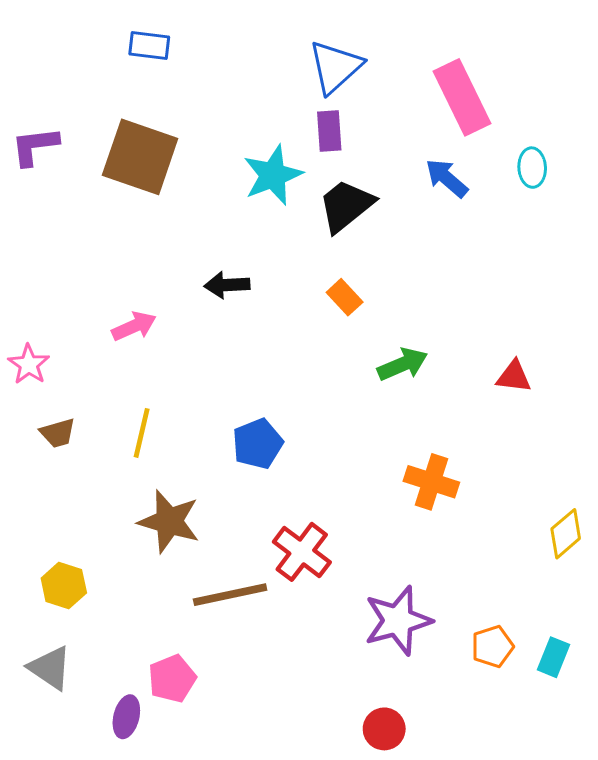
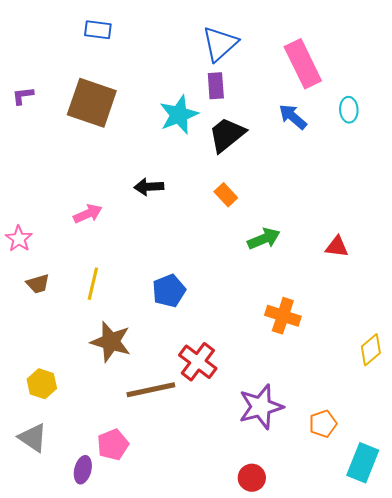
purple L-shape: (35, 146) -> (23, 96), size x0.7
cyan rectangle: (553, 657) -> (363, 463), moved, size x1.5

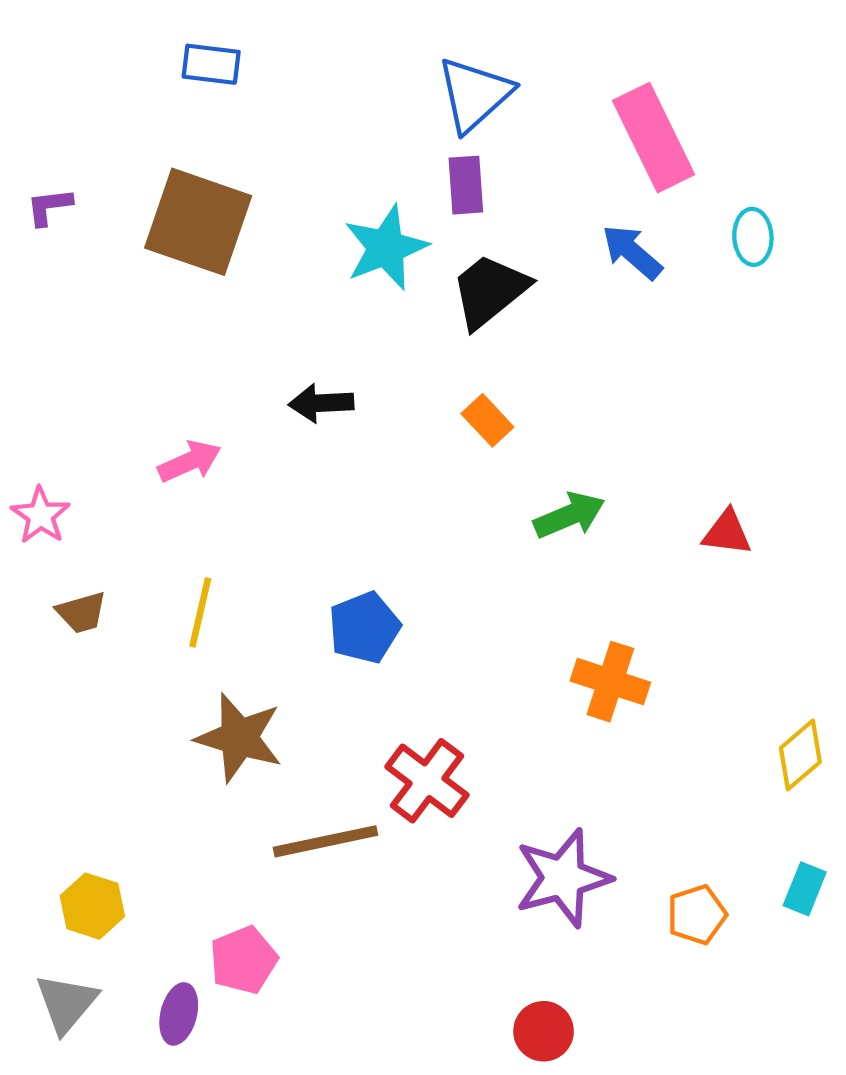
yellow hexagon: (42, 384) -> (92, 906), moved
gray triangle: (33, 438) -> (66, 1003), moved, turned 36
cyan rectangle: (363, 463) -> (805, 889), moved, size x0.6

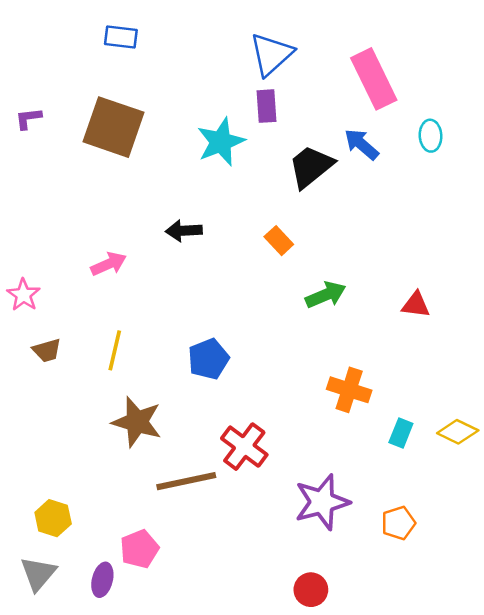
black trapezoid: (490, 291) -> (311, 167), moved
yellow diamond: (800, 755) -> (458, 432), turned 66
cyan rectangle: (805, 889) -> (401, 433), moved

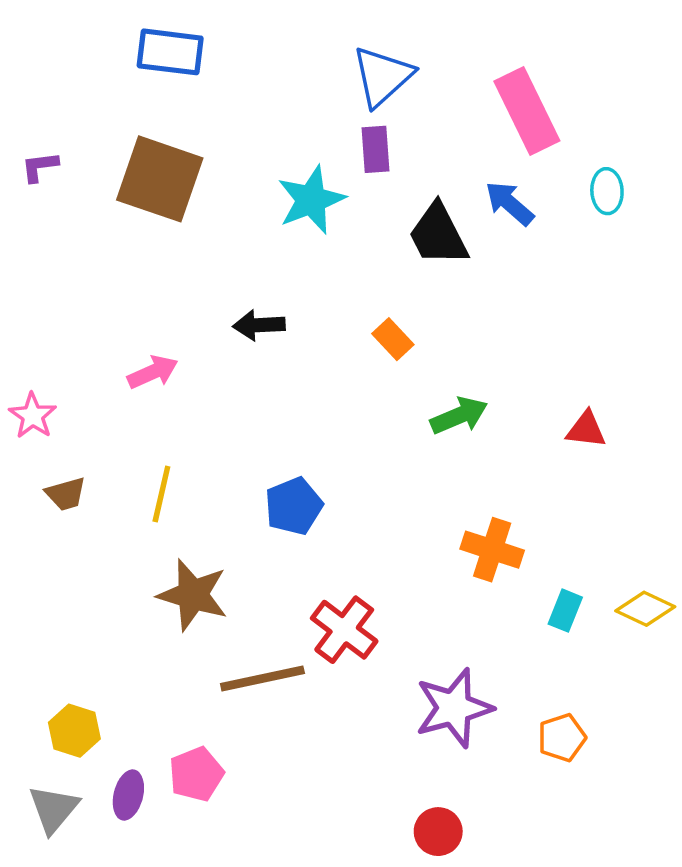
blue rectangle: (121, 37) -> (170, 52), size x1.4
black trapezoid: (311, 167) -> (438, 235), turned -78
purple ellipse: (102, 580) -> (128, 795), moved

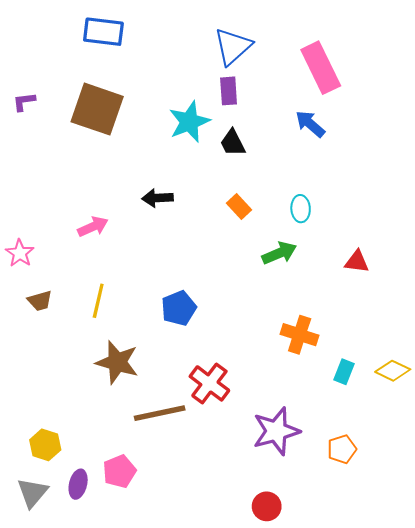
cyan ellipse: (607, 191) -> (301, 209), moved
black trapezoid: (438, 235) -> (233, 143), moved, size x0.7

